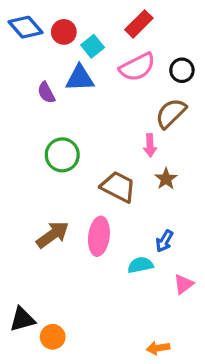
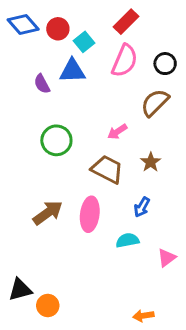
pink semicircle: (137, 67) -> (125, 61), turned -40
pink arrow: (150, 145) -> (117, 132), moved, turned 60
blue arrow: (164, 241) -> (142, 207), moved

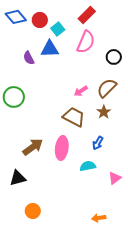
black circle: (165, 64) -> (114, 57), moved
brown semicircle: (155, 103) -> (107, 88), moved
green circle: (56, 140) -> (14, 97), moved
black triangle: (20, 290) -> (18, 178), moved

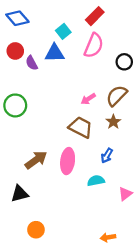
red circle: (40, 20) -> (15, 51), moved

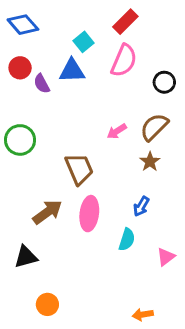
brown trapezoid: (81, 127) -> (79, 169), moved, turned 40
cyan semicircle: (96, 181) -> (127, 240), turned 119

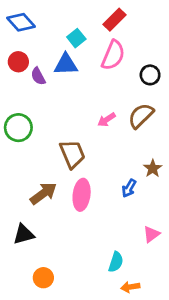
brown star: (150, 162) -> (153, 168), moved
cyan semicircle: (127, 240) -> (116, 262), moved

